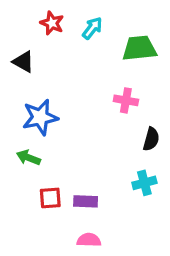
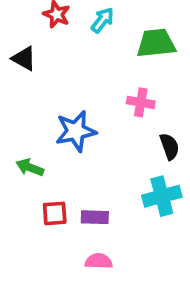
blue star: (40, 117) -> (76, 131), moved
black semicircle: (151, 139) -> (169, 146), turned -35
cyan cross: (144, 183) -> (162, 196), size x1.4

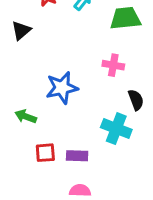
black triangle: (24, 58) -> (21, 30), turned 50
cyan cross: (162, 196) -> (116, 129), moved, turned 36

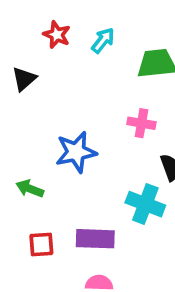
red square: (45, 153) -> (41, 244), moved
purple rectangle: (77, 156) -> (95, 239), size x1.4

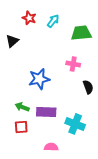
green arrow: (30, 189) -> (22, 107), moved
cyan cross: (145, 204) -> (75, 124), moved
purple rectangle: (95, 239) -> (46, 112), moved

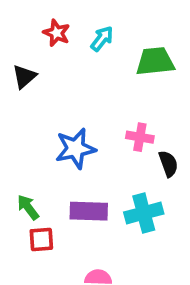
pink cross: (73, 64) -> (140, 137), moved
green arrow: (22, 107) -> (28, 207), moved, turned 32
cyan cross: (75, 124) -> (144, 213), moved, turned -36

